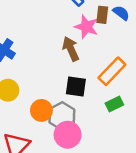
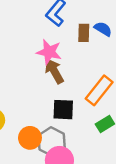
pink star: (86, 27) -> (49, 52), moved

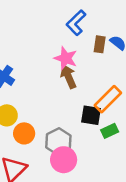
black square: (63, 110) -> (91, 115), moved
orange circle: (30, 138) -> (24, 133), moved

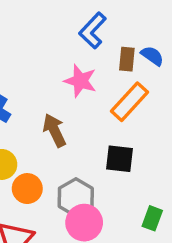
brown arrow: (68, 77) -> (54, 130), moved
orange rectangle: (108, 99) -> (130, 102), moved
green rectangle: (110, 131) -> (152, 218), moved, turned -42

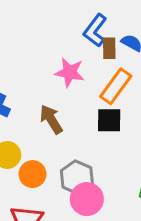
blue L-shape: (93, 30) -> (95, 30), moved
black square: (119, 159) -> (109, 120), moved

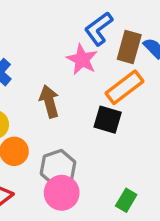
blue L-shape: (95, 30) -> (99, 29), moved
brown rectangle: (109, 48) -> (129, 47), size x1.4

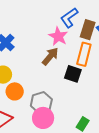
orange rectangle: (125, 87) -> (84, 54), turned -40
brown arrow: (49, 101) -> (50, 56), moved, turned 54

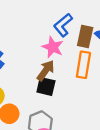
black square: (73, 74) -> (46, 86), moved

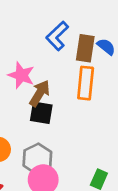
pink star: (53, 47) -> (21, 75), moved

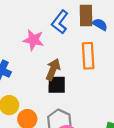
brown rectangle: (85, 48) -> (86, 15), moved
pink star: (21, 75) -> (33, 40), moved

